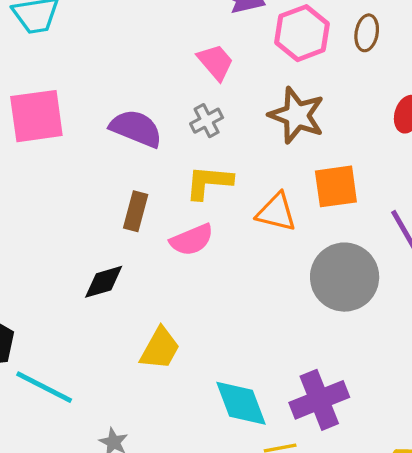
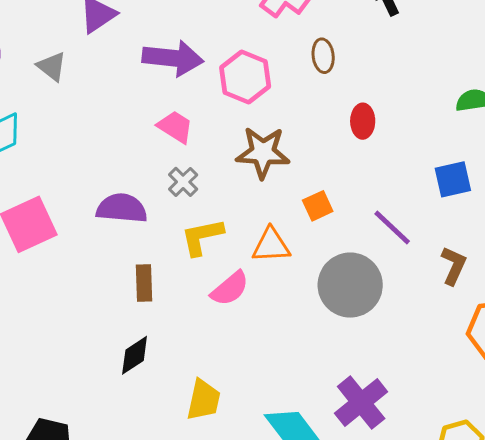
brown ellipse: (367, 33) -> (323, 56), moved
orange square: (336, 186) -> (318, 206), size x0.7
pink semicircle: (192, 240) -> (230, 289), moved

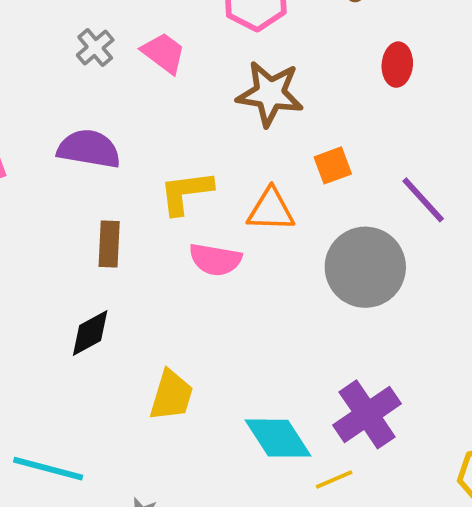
gray cross: (183, 182) -> (95, 47), moved
pink semicircle: (230, 289) -> (215, 260), turned 45

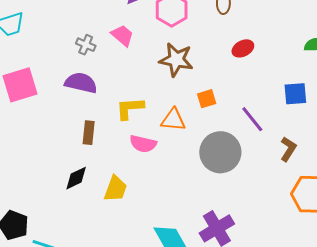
gray cross: (95, 47) -> (86, 45), moved, turned -30
red ellipse: (397, 65) -> (243, 48), turned 55
yellow trapezoid: (171, 395) -> (116, 189), moved

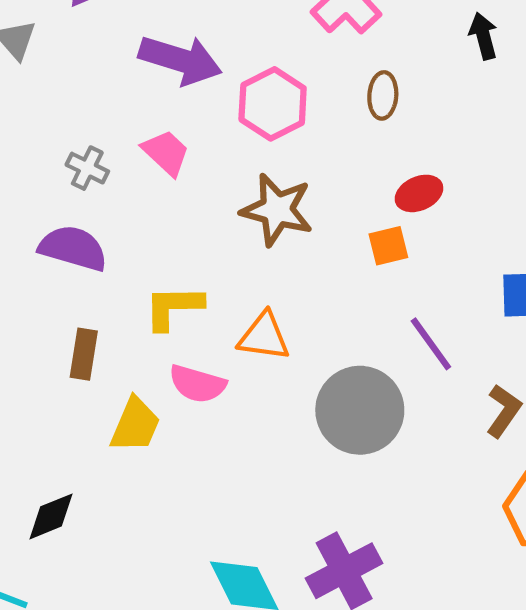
orange square: (207, 99) -> (388, 246), moved
black diamond: (76, 178) -> (51, 516), moved
yellow trapezoid: (116, 189) -> (135, 425), moved

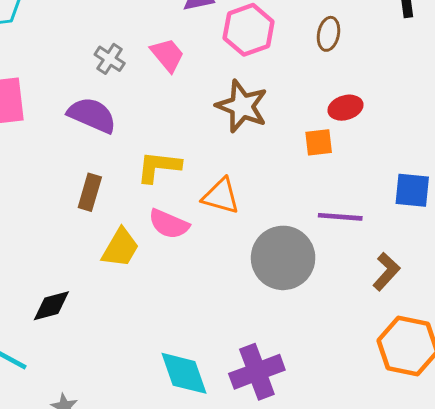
purple line: (431, 344) -> (340, 217), turned -57

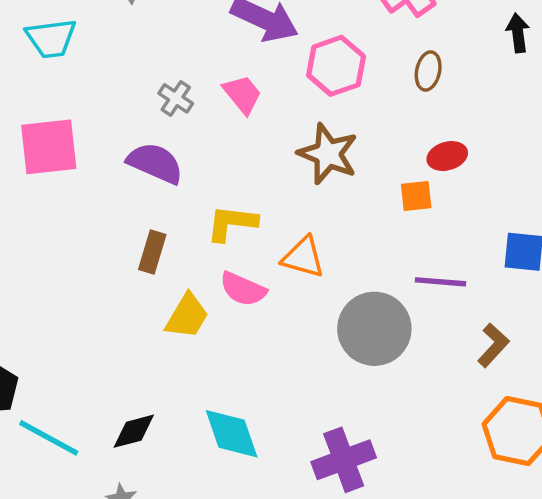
black diamond: (51, 306) -> (134, 431), moved
cyan diamond: (184, 373) -> (232, 434), moved

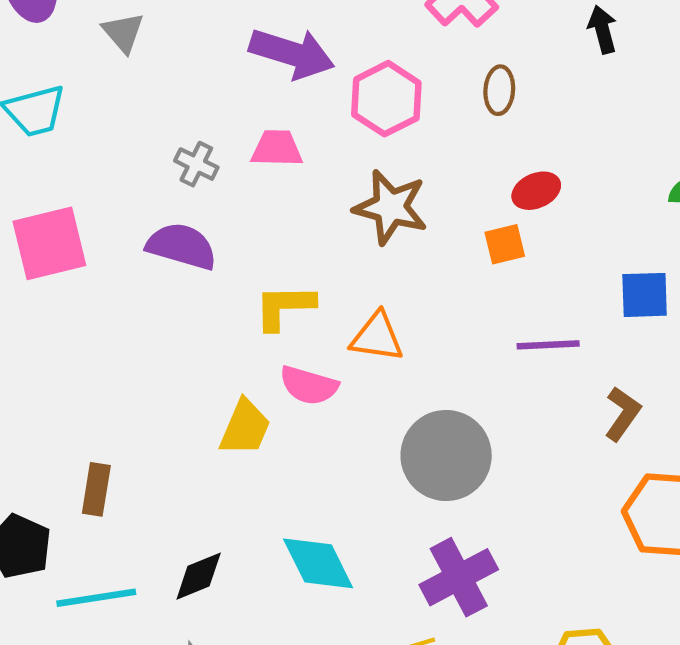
pink trapezoid: (242, 94) -> (277, 148), turned -42
brown rectangle: (152, 252) -> (96, 489), moved
gray circle: (374, 329) -> (446, 456), moved
cyan line: (49, 438) -> (96, 598), turned -30

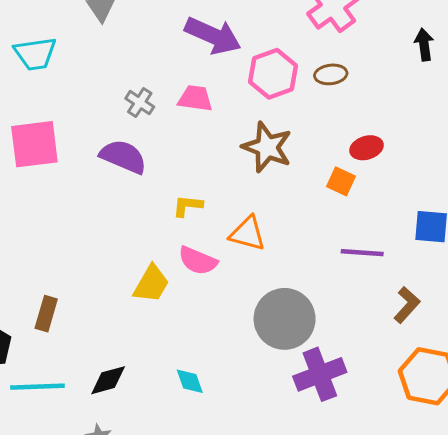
brown ellipse: (499, 90) -> (331, 74), moved, turned 72
orange square: (505, 244) -> (341, 181), turned 32
yellow L-shape: (284, 307) -> (188, 206), size x0.7
cyan diamond: (318, 563) -> (190, 381), size x0.6
purple cross: (459, 577) -> (320, 374), moved

